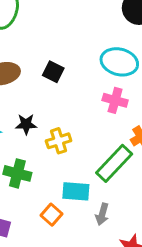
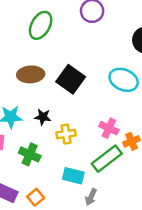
black square: (53, 72) -> (71, 79), size x1.6
pink cross: (115, 100) -> (109, 128), moved
orange square: (52, 215) -> (36, 197), moved

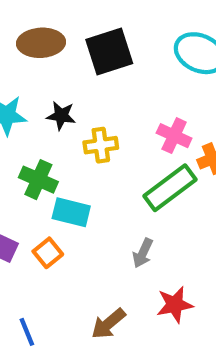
black square: (71, 79) -> (109, 51), turned 36
cyan rectangle: (73, 176) -> (71, 212), moved

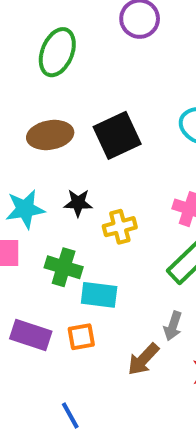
orange square: (48, 253) -> (81, 337), turned 36
brown arrow: (108, 324) -> (143, 359), moved

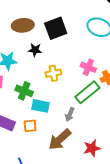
black star: (78, 203) -> (35, 50), moved
gray arrow: (173, 326) -> (70, 114), moved
brown arrow: (143, 359) -> (60, 139), size x1.4

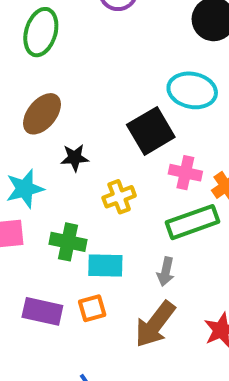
brown ellipse: (23, 25) -> (42, 114), turned -35
black square: (56, 28) -> (151, 131), moved
green rectangle: (87, 92) -> (192, 222), turned 30

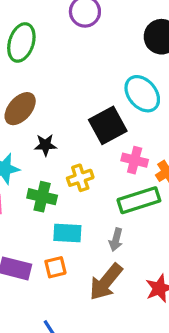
cyan ellipse: (192, 90) -> (142, 94), turned 36
green cross: (68, 242) -> (42, 197), moved

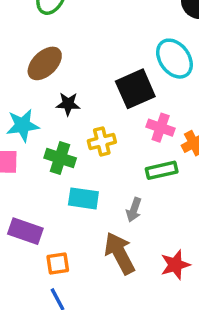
green rectangle: (139, 200) -> (162, 170), size x0.7
orange square: (55, 267) -> (58, 264), moved
brown arrow: (106, 282) -> (120, 253), turned 108

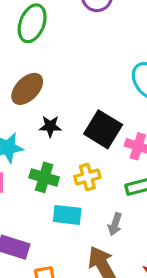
black square: (135, 89) -> (103, 129), moved, turned -33
yellow cross: (102, 142) -> (87, 177), moved

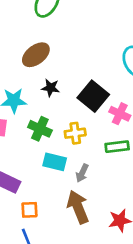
gray arrow: (115, 224) -> (82, 173), moved

